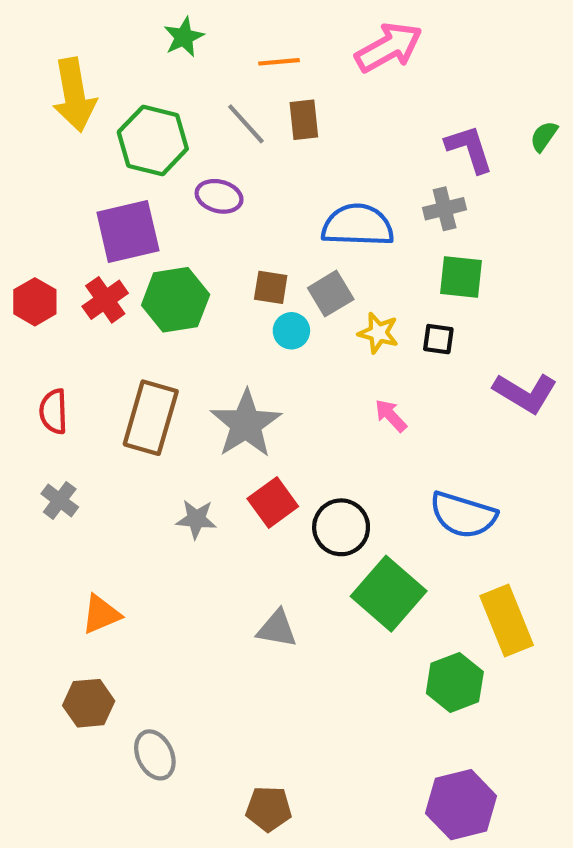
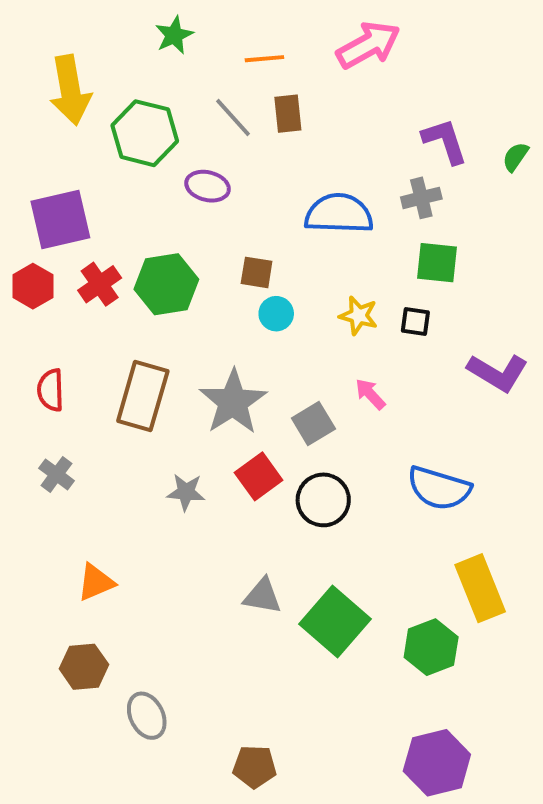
green semicircle: (544, 136) -> (515, 157), moved
purple square: (128, 231) -> (60, 220), moved
gray square: (331, 294) -> (313, 423), moved
green square: (389, 594) -> (335, 622), moved

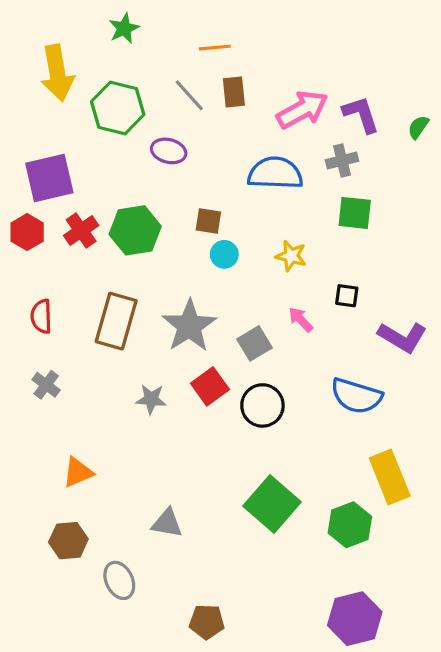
green star: (174, 35) -> (124, 28), moved
pink arrow: (368, 45) -> (302, 110), moved
black square: (415, 321) -> (347, 296), moved
purple L-shape: (498, 372) -> (402, 337), moved
gray triangle: (262, 596) -> (167, 523), moved

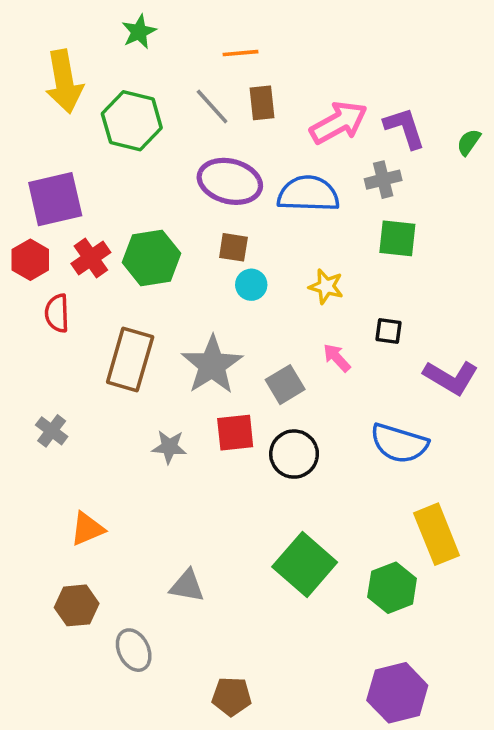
purple ellipse: (169, 151) -> (230, 181), moved, size x1.6
red semicircle: (41, 316) -> (57, 313), moved
red square: (210, 386) -> (235, 433), turned 30

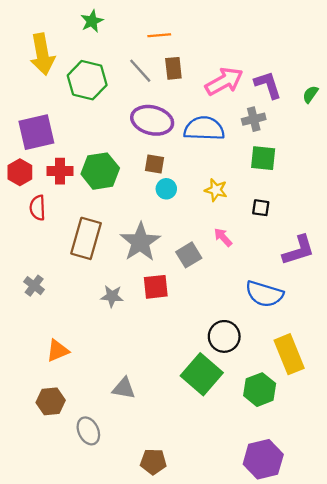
red cross: (91, 258) -> (60, 171), turned 35
black square: (388, 331) -> (261, 208), moved
purple L-shape: (451, 377) -> (299, 250), turned -48
black circle: (294, 454) -> (224, 336), moved

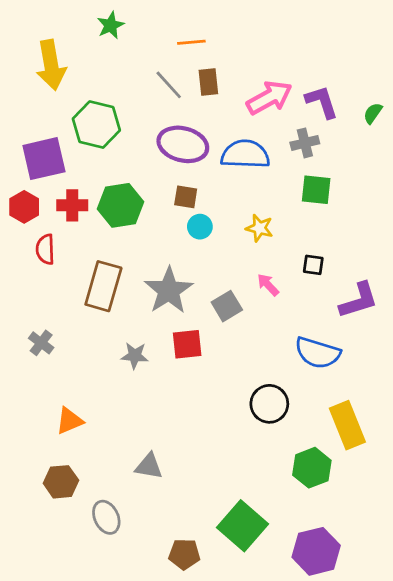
green hexagon: (87, 80) -> (96, 125), moved
black square: (261, 208) -> (313, 265), moved
green square: (202, 374) -> (242, 526), moved

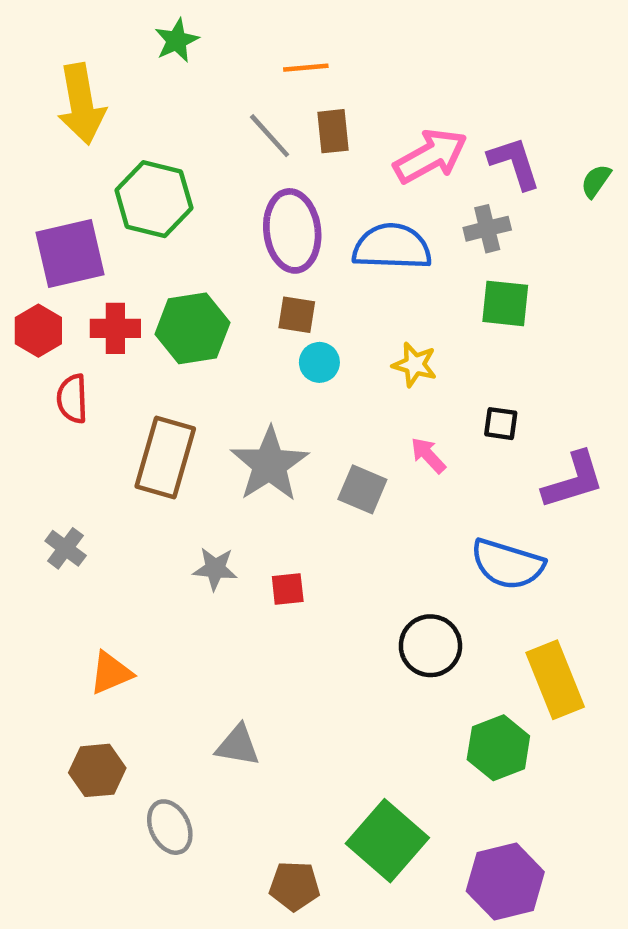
purple ellipse: (183, 144) -> (292, 231), turned 69
gray square: (227, 306) -> (362, 489), turned -36
red square: (187, 344) -> (288, 589), moved, size x0.7

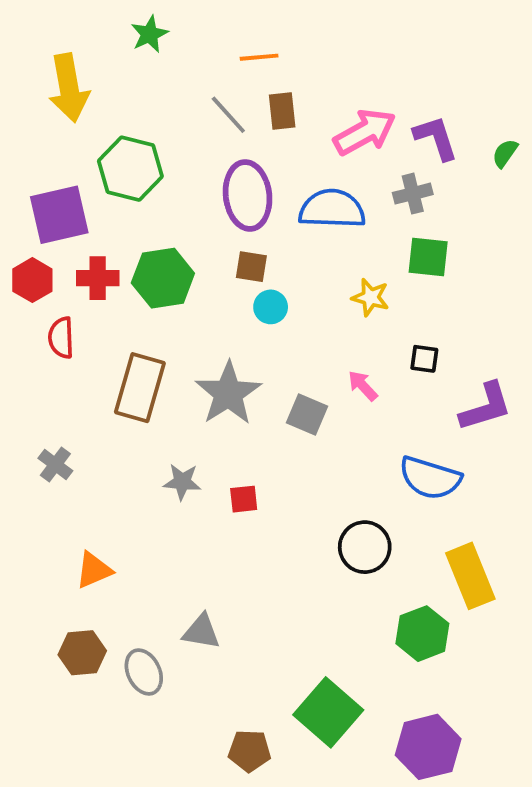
yellow star: (415, 365) -> (370, 297), moved
gray ellipse: (170, 827) -> (144, 672), moved

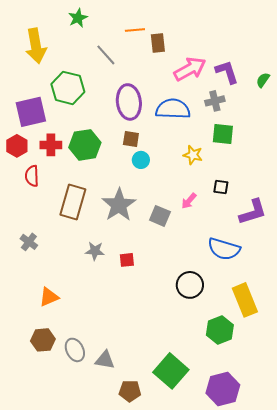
brown rectangle: (282, 111) -> (158, 43), moved
gray line: (228, 115) -> (106, 55), moved
pink arrow: (363, 386) -> (189, 201), turned -96
gray triangle: (201, 632) -> (105, 360), moved

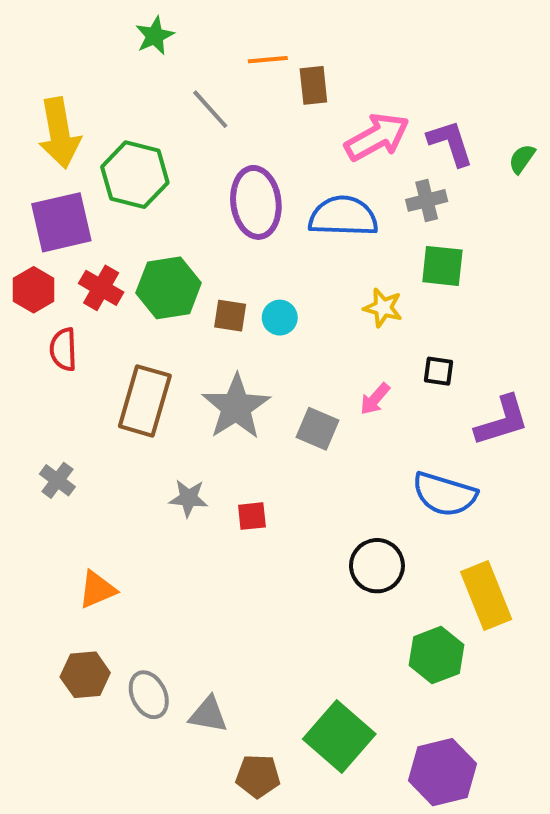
yellow arrow: (36, 46) -> (59, 133), moved
brown square: (131, 139) -> (230, 316), moved
red cross: (51, 145) -> (101, 288), turned 30

